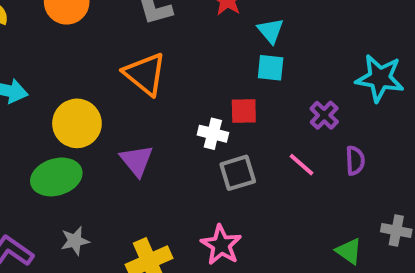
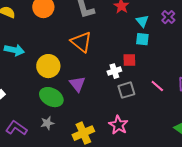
purple cross: (324, 115) -> (168, 17), moved
white cross: (213, 134) -> (114, 71), turned -32
green ellipse: (56, 177) -> (51, 97), moved, turned 45

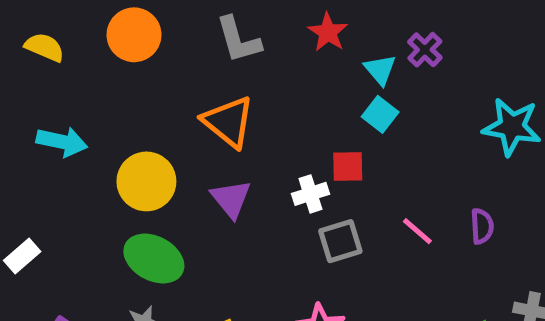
purple cross: (168, 17) -> (425, 50), moved
cyan square: (142, 39) -> (380, 114), turned 32
purple triangle: (77, 84) -> (231, 199), moved

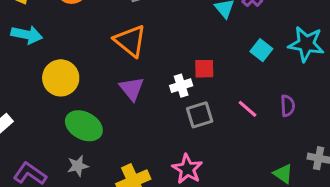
cyan square: (380, 114) -> (261, 50), moved
cyan arrow: (62, 142) -> (27, 35), moved
yellow circle: (146, 181) -> (61, 78), moved

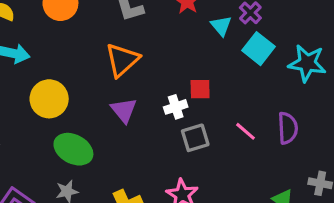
orange triangle: (130, 41) -> (122, 60), turned 39
cyan square: (261, 50) -> (258, 49), moved, size x1.4
purple semicircle: (288, 106) -> (288, 128), size x1.4

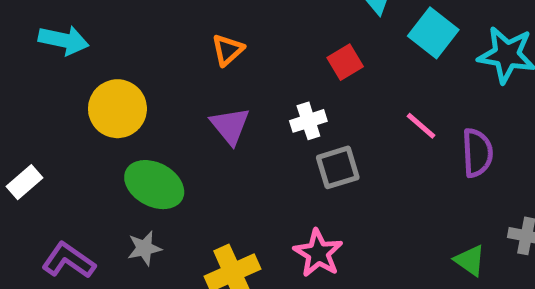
orange triangle: (122, 60) -> (228, 50), size x0.6
red square: (200, 89) -> (345, 62), moved, turned -30
pink line: (245, 131) -> (421, 126), moved

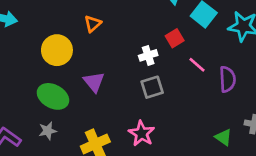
red square: (345, 62) -> (175, 38), moved
yellow circle: (117, 109) -> (57, 50), moved
white cross: (308, 121) -> (148, 55), moved
purple triangle: (230, 126) -> (94, 82), moved

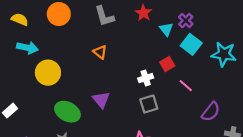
orange triangle: (93, 24) -> (100, 52), turned -40
yellow circle: (57, 50) -> (48, 73), moved
purple semicircle: (227, 79) -> (211, 112), moved, turned 42

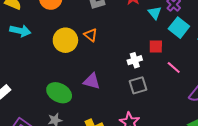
red square: (167, 64) -> (156, 46), turned 32
yellow circle: (48, 73) -> (65, 40), moved
purple triangle: (101, 100) -> (92, 81), turned -36

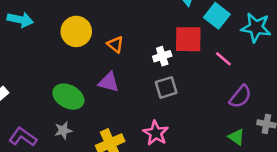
orange triangle: (91, 35) -> (115, 44), moved
red square: (156, 46) -> (188, 39), size x1.6
pink line: (174, 68) -> (223, 59), moved

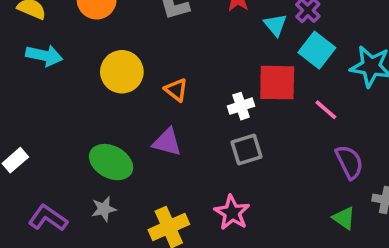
purple semicircle: (240, 97) -> (349, 162), turned -65

